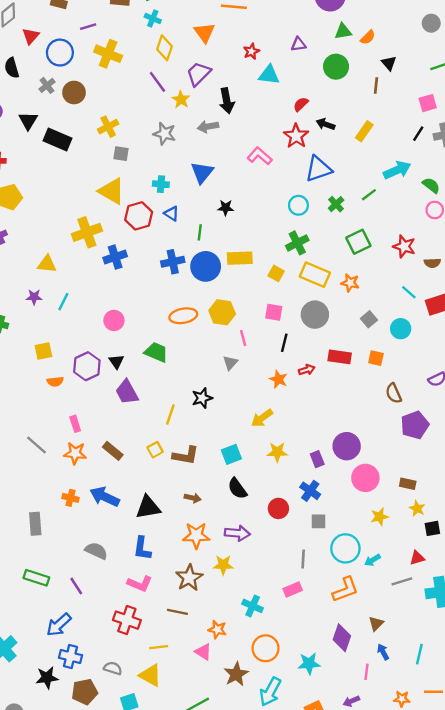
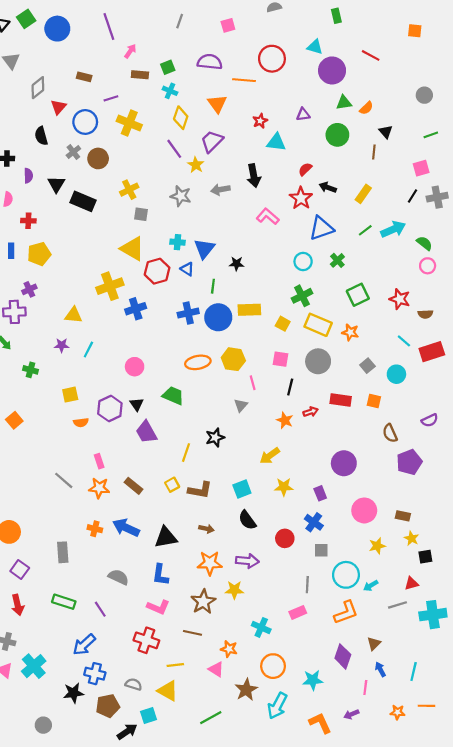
black arrow: (227, 101) -> (254, 176), moved
blue triangle: (202, 172) -> (204, 249), moved
green line: (369, 195) -> (365, 230), moved
purple circle: (347, 446) -> (344, 463), moved

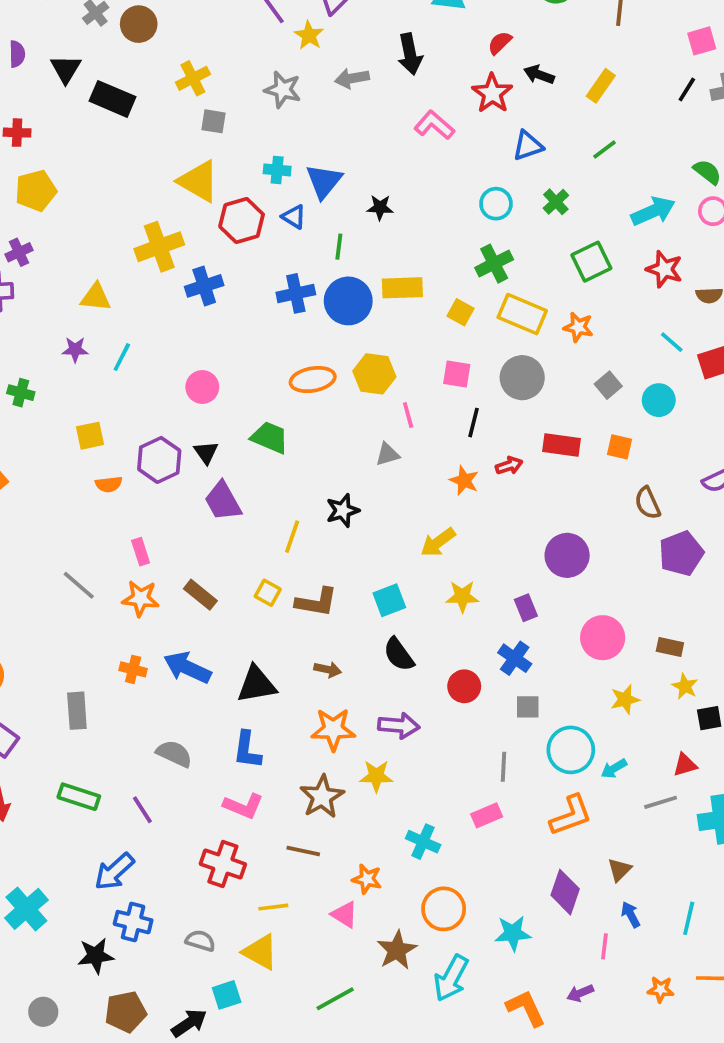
blue triangle: (321, 228) -> (528, 146), size x0.7
cyan arrow: (393, 229) -> (653, 211), moved
gray triangle: (241, 405) -> (387, 454), turned 32
yellow square: (172, 485) -> (268, 593), turned -32
brown pentagon: (108, 706) -> (126, 1012), moved

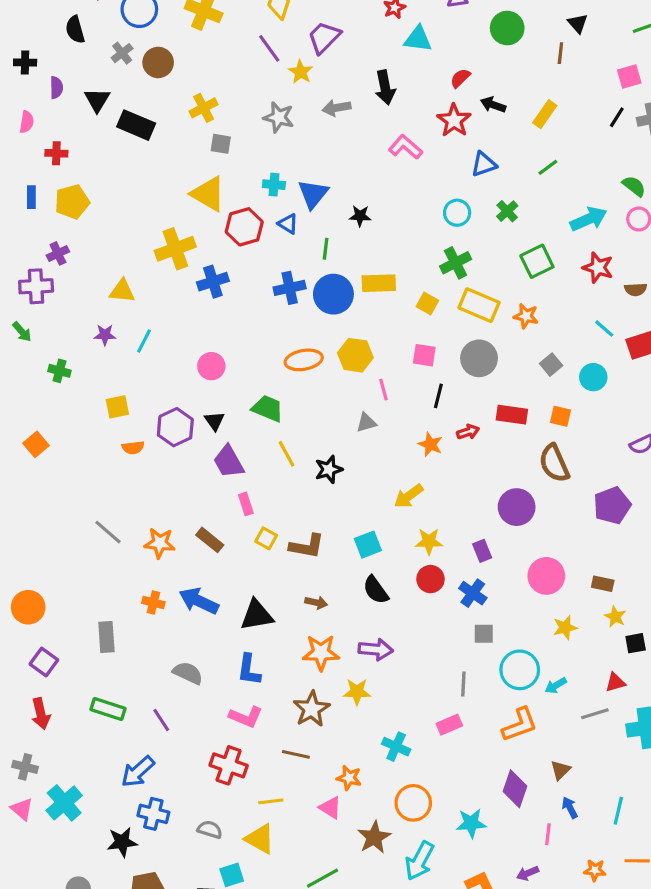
brown semicircle: (648, 503) -> (554, 463), moved, size x1.4
yellow line: (292, 537) -> (286, 454), moved, turned -48
pink rectangle: (141, 552) -> (246, 504), moved
red circle: (464, 686) -> (430, 579), moved

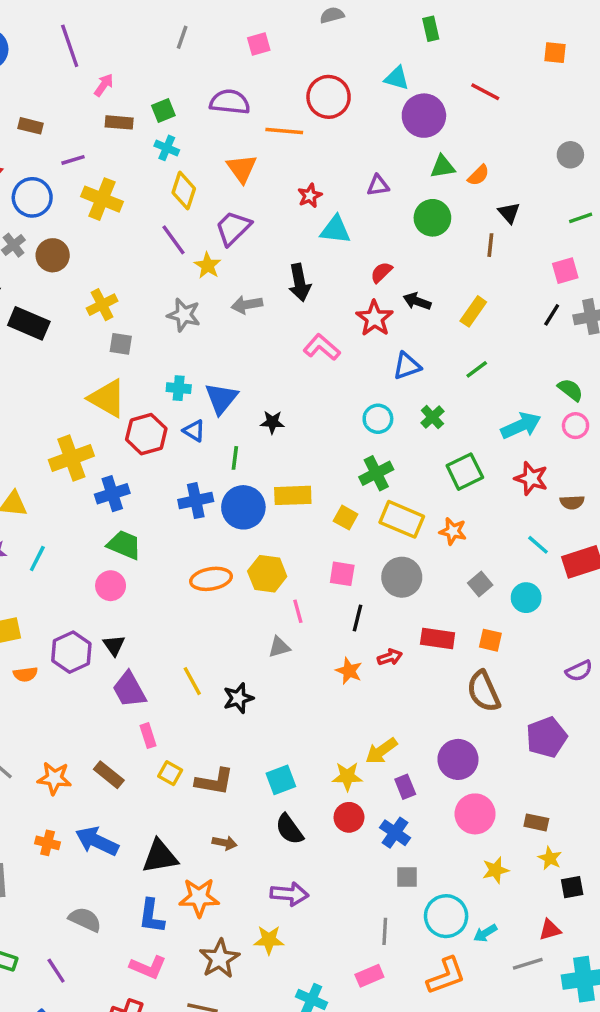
green trapezoid: (268, 408) -> (124, 545), moved
yellow arrow: (409, 496) -> (381, 751), moved
purple circle: (517, 507) -> (458, 759), moved
orange star: (321, 653) -> (199, 897), moved

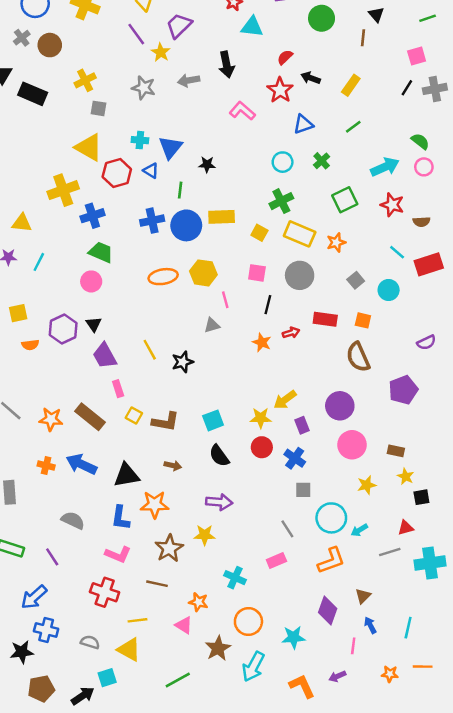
orange star: (453, 531) -> (336, 242), turned -30
brown rectangle: (109, 775) -> (90, 417), size x1.4
gray line: (385, 931) -> (287, 529), turned -36

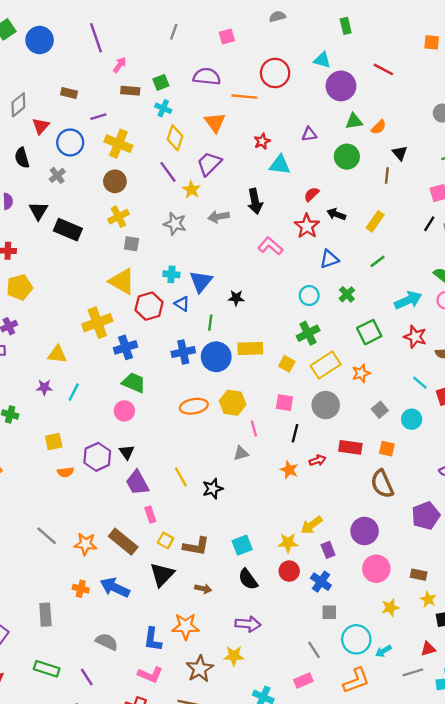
brown circle: (50, 45) -> (115, 181), moved
yellow rectangle: (300, 234) -> (326, 365), turned -56
black triangle: (127, 475) -> (162, 575), moved, turned -36

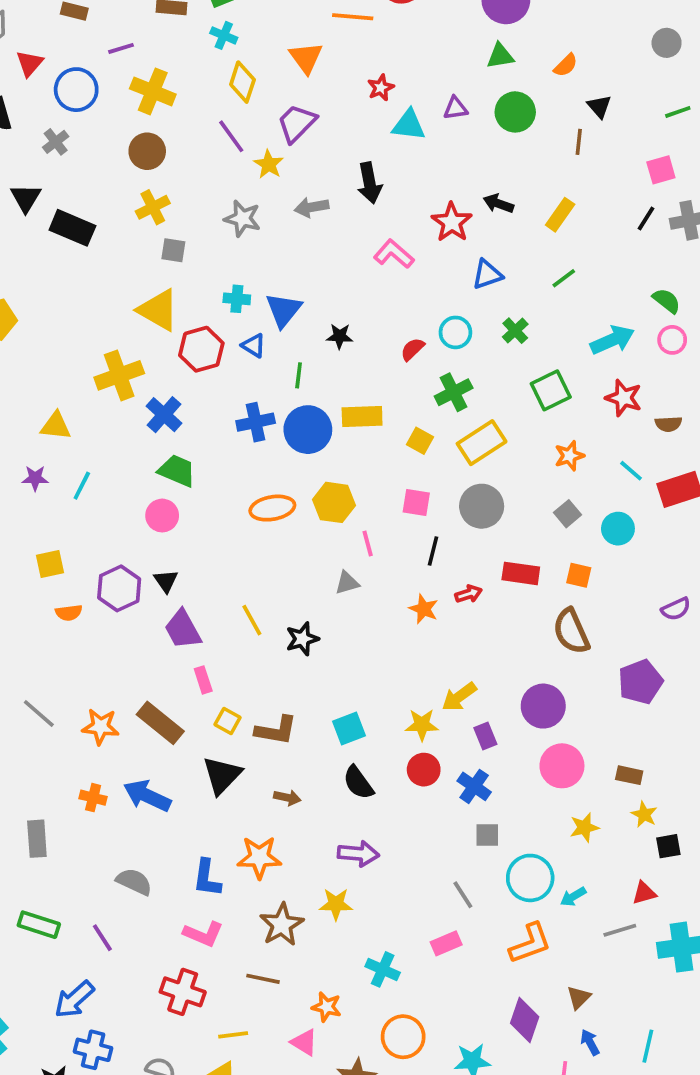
green triangle: (354, 121) -> (500, 56), moved
purple triangle: (309, 134) -> (455, 108), moved
red semicircle: (312, 194) -> (412, 349), moved
blue cross: (126, 347) -> (164, 415), turned -30
orange star: (361, 373) -> (569, 456), moved

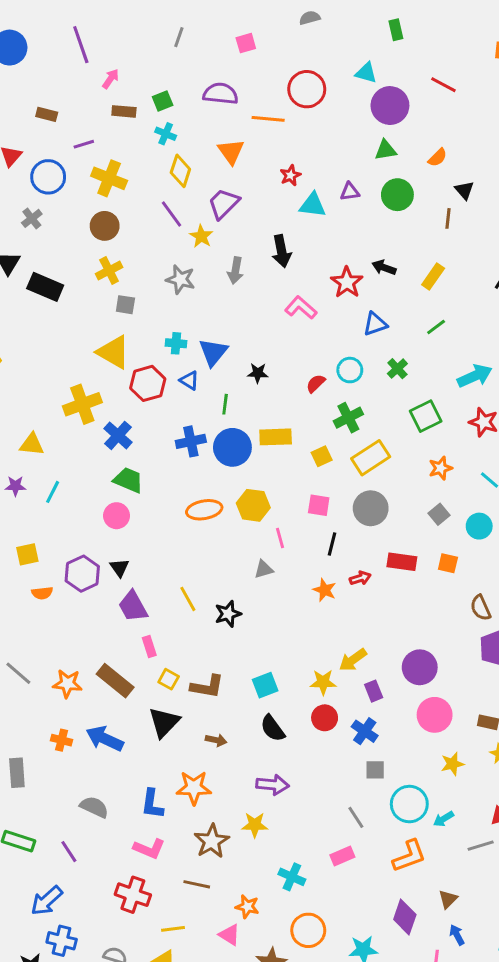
gray arrow: (312, 207) -> (235, 270), turned -70
yellow square: (420, 441) -> (322, 456), turned 36
brown semicircle: (571, 631) -> (481, 608), moved, size x0.7

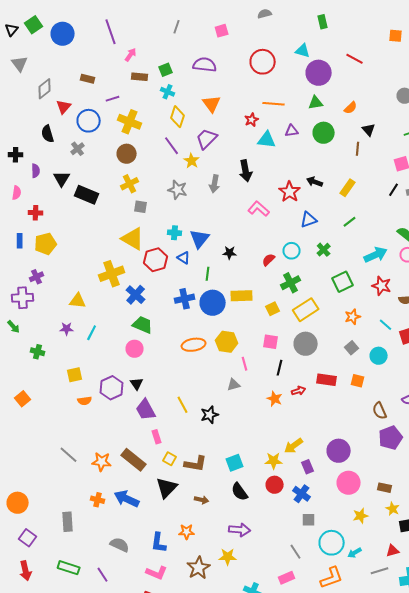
orange line: (268, 119) -> (274, 104), moved
orange star: (194, 788) -> (187, 532), size x0.7

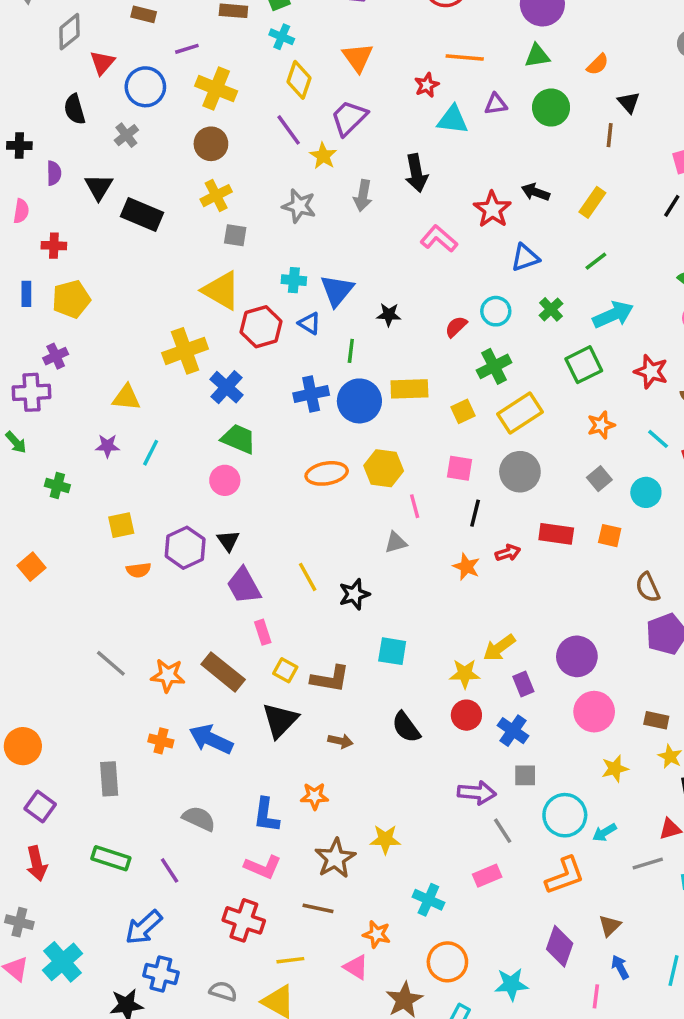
cyan arrow: (376, 255) -> (613, 315), moved
cyan square: (235, 463) -> (392, 651), moved, turned 30
purple arrow: (240, 530) -> (477, 793), moved

